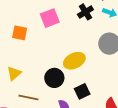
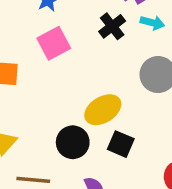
black square: (82, 91) -> (121, 144), moved, turned -35

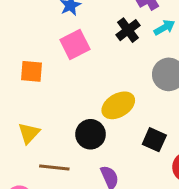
cyan arrow: (152, 23) -> (164, 27), turned -45
black square: (121, 144) -> (154, 140), moved

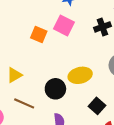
pink square: (75, 45) -> (64, 25), turned 36
orange square: (32, 71) -> (39, 35), moved

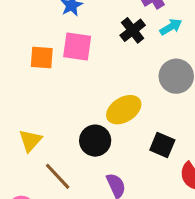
orange square: (39, 35) -> (42, 58), moved
brown line: (24, 103) -> (58, 176), turned 42

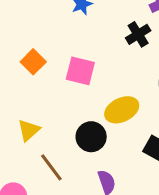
pink square: (77, 46) -> (80, 71), moved
orange square: (42, 58) -> (33, 62), moved, turned 35

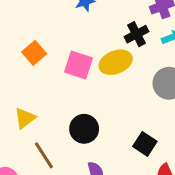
yellow ellipse: (122, 110) -> (116, 62), moved

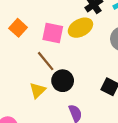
yellow triangle: (25, 118) -> (38, 90), moved
brown line: (44, 155) -> (46, 61), moved

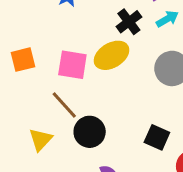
orange square: (18, 28) -> (23, 60), turned 36
yellow triangle: (38, 90) -> (40, 140), moved

